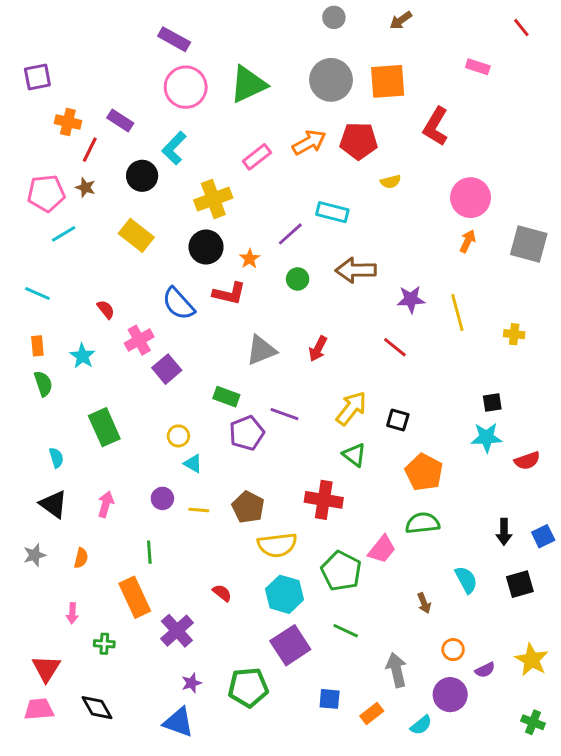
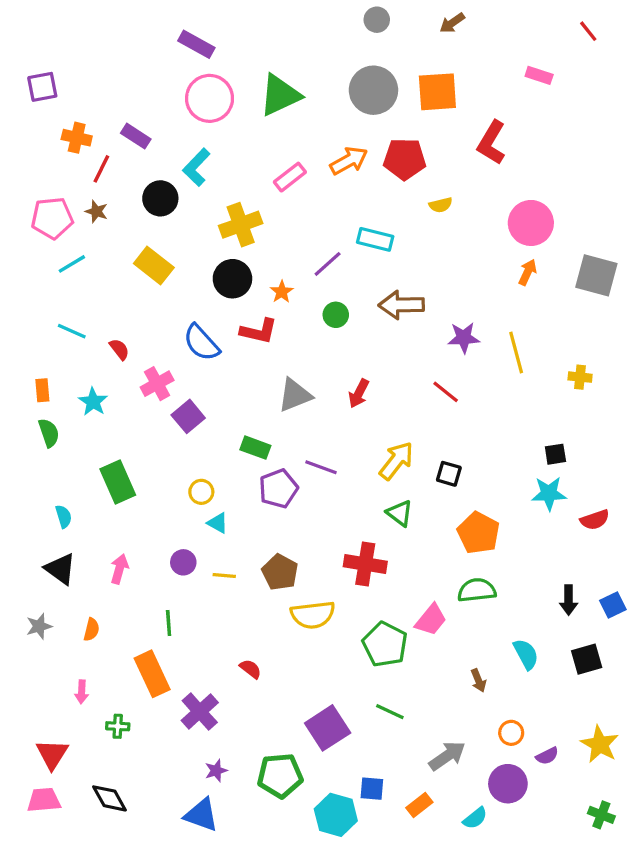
cyan line: (37, 294) -> (72, 331), moved
cyan hexagon: (284, 594) -> (336, 815), moved
gray arrow: (396, 670) -> (447, 756), turned 68

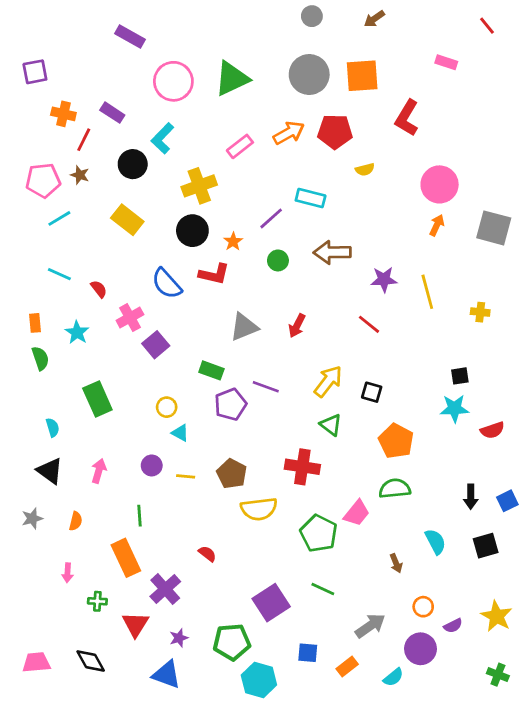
purple rectangle: (196, 44) -> (130, 36), moved
red triangle: (52, 754) -> (135, 624), moved
cyan hexagon: (336, 815) -> (259, 680), moved

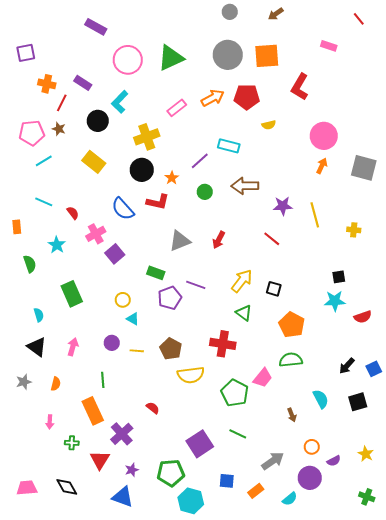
orange rectangle: (35, 323) -> (17, 227), moved
black arrow: (471, 497) -> (347, 366), turned 42
yellow star: (497, 616) -> (366, 454), size x0.7

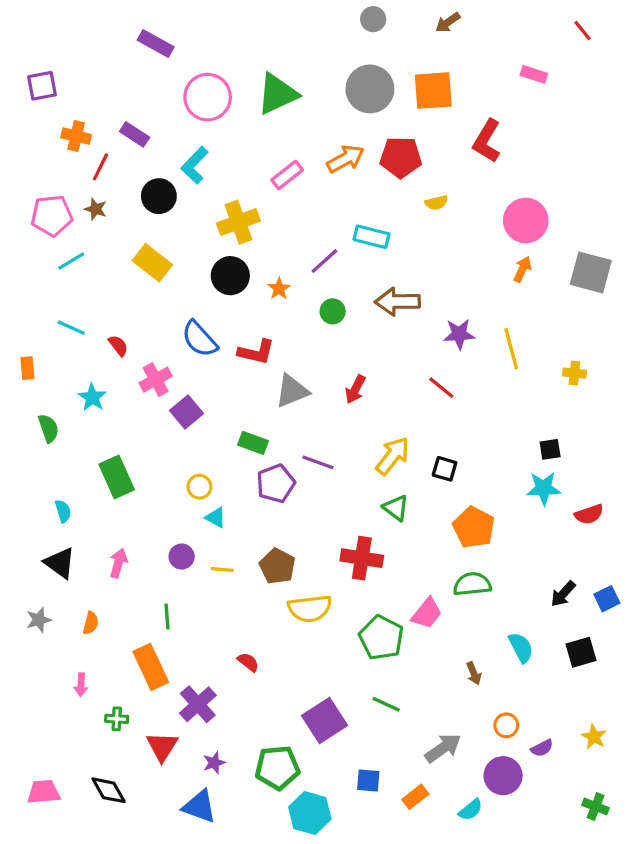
red L-shape: (158, 202) -> (256, 352), moved

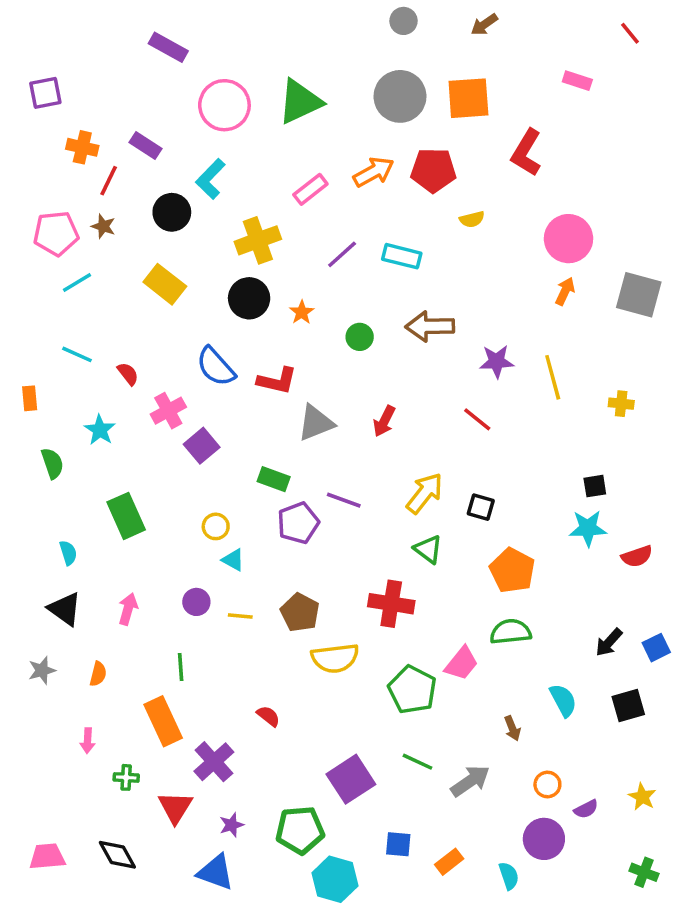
purple line: (324, 261) -> (342, 254), moved
gray arrow: (443, 748) -> (470, 781), moved
cyan semicircle: (471, 810) -> (509, 876), turned -70

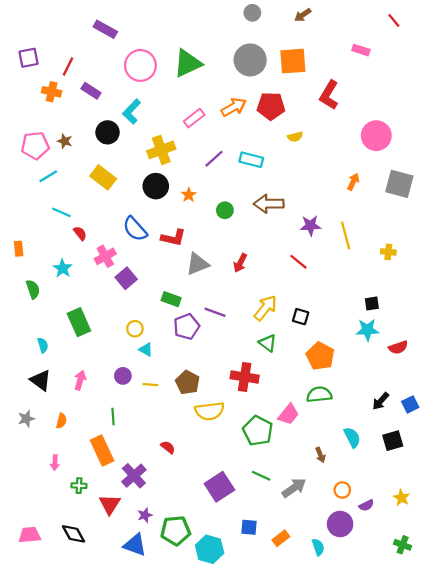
red line: (109, 181) -> (68, 67), moved
pink circle: (569, 239) -> (376, 136), moved
cyan line: (77, 354) -> (61, 212), moved
green pentagon: (300, 830) -> (176, 531), moved

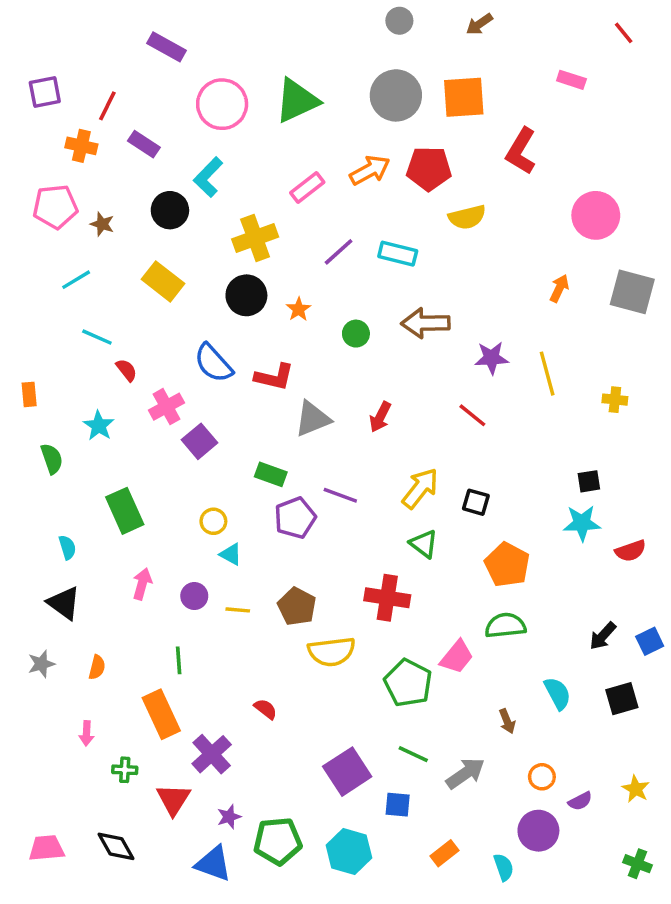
yellow semicircle: (295, 137) -> (467, 217), size x1.5
pink pentagon: (35, 146) -> (55, 207), moved
pink arrow: (80, 380) -> (142, 584), moved
blue square: (249, 527) -> (398, 805), moved
cyan hexagon: (210, 549) -> (349, 852), moved

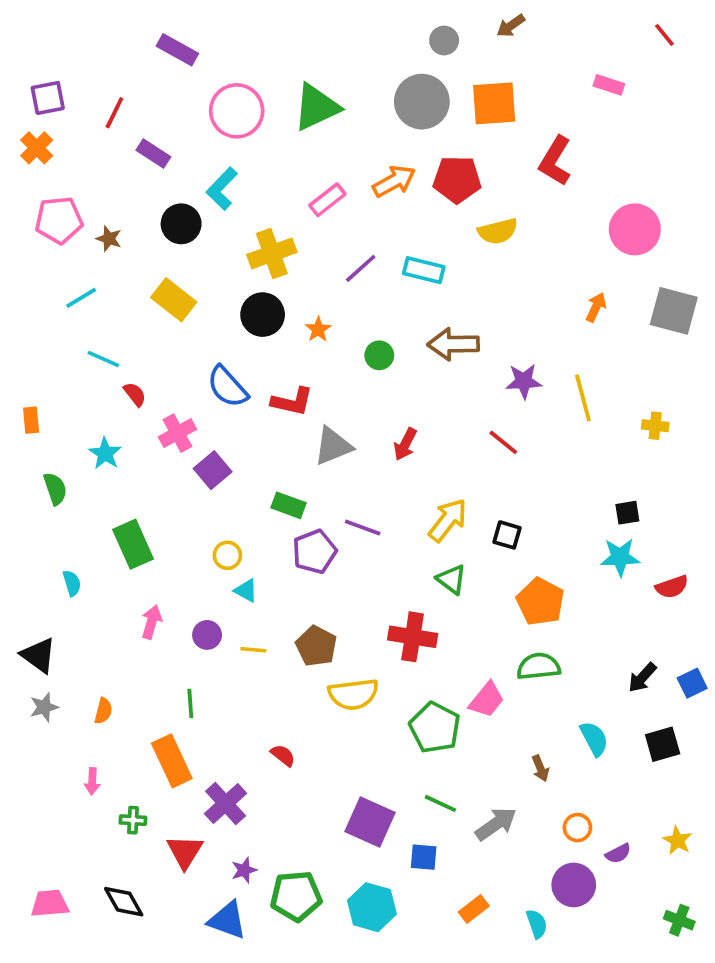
gray circle: (399, 21) -> (444, 40), moved
orange cross: (81, 146) -> (37, 148), moved, turned 32
black triangle: (64, 603) -> (39, 655), moved
purple square: (347, 772) -> (370, 822), turned -33

